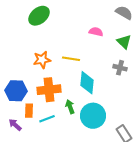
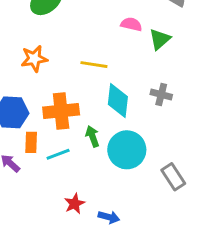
green triangle: (124, 42) -> (160, 39), moved, turned 35
orange star: (42, 60) -> (34, 59), moved
gray cross: (120, 68) -> (161, 95), moved

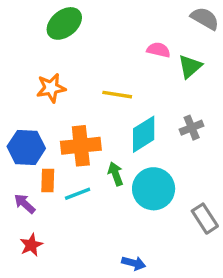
gray cross: (161, 95) -> (192, 128), turned -36
cyan diamond: (118, 100) -> (144, 134), turned 52
red star: (75, 204) -> (31, 245), moved

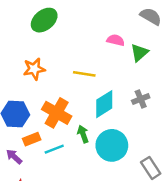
orange cross: (81, 146) -> (57, 113), turned 36
orange rectangle: (48, 181) -> (32, 139), turned 66

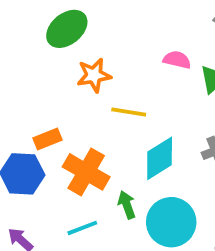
orange star: (34, 69) -> (94, 75), moved
orange rectangle: (32, 139) -> (47, 139), moved

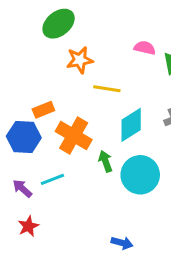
cyan line: (82, 228) -> (52, 179), moved

